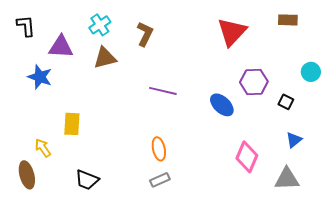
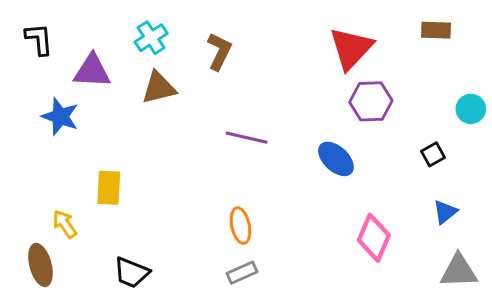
purple hexagon: (254, 82) -> (371, 101), moved
black square: (286, 102) -> (433, 154), turned 35
gray triangle: (287, 179) -> (459, 271), moved

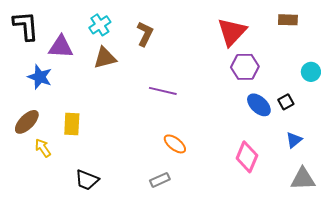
black L-shape: (39, 39) -> (26, 26), size x1.4
blue ellipse: (336, 159) -> (259, 105), moved
orange ellipse: (240, 226) -> (175, 144), moved, turned -40
brown ellipse: (40, 265) -> (27, 122), moved, turned 60

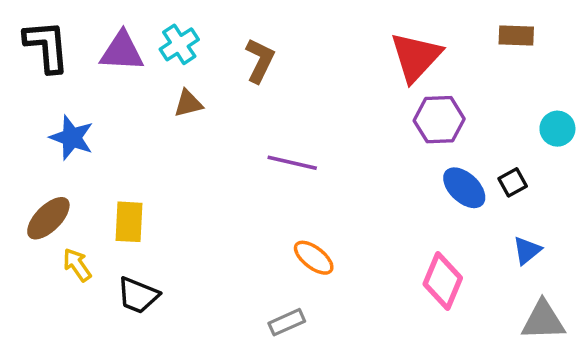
purple triangle: (61, 47) -> (122, 52), moved
brown triangle: (105, 58) -> (188, 104), size x0.7
black trapezoid: (87, 180) -> (138, 295), moved

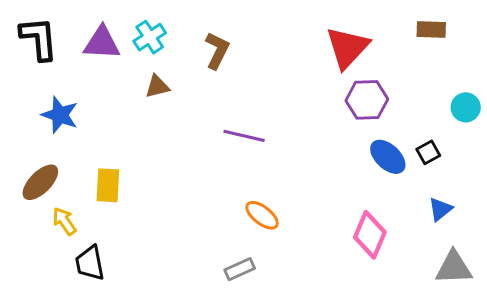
black trapezoid: (138, 295) -> (90, 263), moved, turned 57

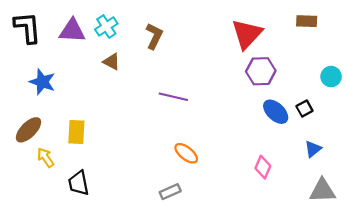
brown triangle: (157, 86) -> (112, 62), turned 42
pink diamond: (370, 235) -> (263, 167), size x0.7
black trapezoid: (90, 263) -> (79, 183), moved

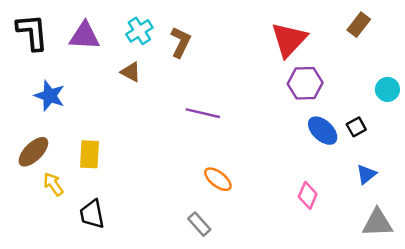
brown rectangle: (307, 21) -> (359, 25), turned -54
cyan cross: (106, 26) -> (139, 31), moved
gray rectangle: (170, 192) -> (199, 224), turned 72

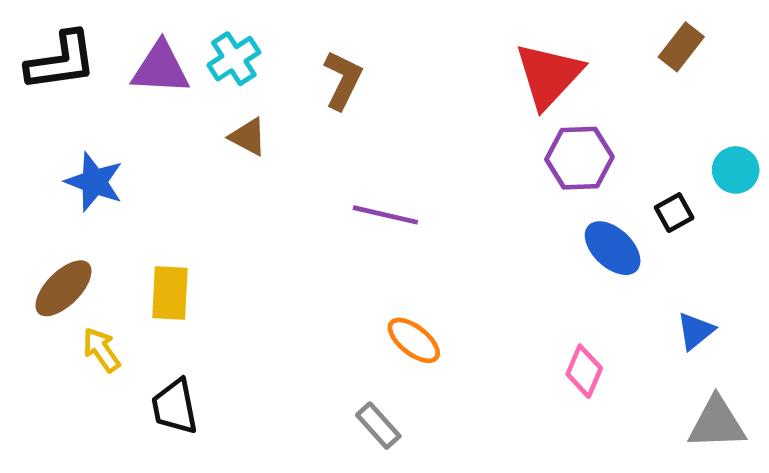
cyan cross: (139, 31) -> (234, 59), moved
black L-shape: (32, 32) -> (61, 61), turned 87
black square: (356, 127) -> (674, 213), moved

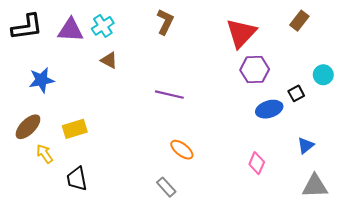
brown L-shape: (343, 80) -> (165, 22), moved
blue star: (94, 182) -> (42, 80), turned -30
blue ellipse: (613, 248) -> (269, 109), turned -60
yellow rectangle: (170, 293) -> (75, 129), turned 70

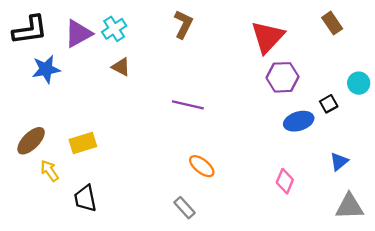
brown rectangle: (299, 21) -> (332, 23), turned -72
purple triangle: (71, 30) -> (78, 33), turned -32
blue star: (42, 80) -> (46, 69), moved

